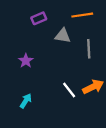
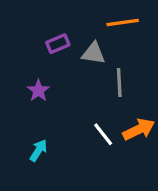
purple rectangle: (39, 18) -> (58, 44), moved
gray line: (89, 49) -> (119, 82), moved

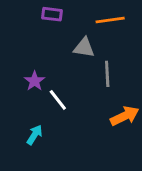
purple rectangle: (58, 44) -> (52, 14), moved, turned 30
white line: (103, 134) -> (58, 100), moved

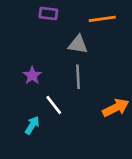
gray line: (107, 74) -> (78, 77), moved
white line: (58, 100) -> (54, 105), moved

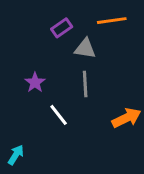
purple rectangle: (48, 13) -> (62, 28), moved, turned -42
cyan arrow: (32, 125) -> (16, 155), moved

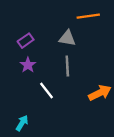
purple rectangle: (62, 28) -> (26, 41), moved
cyan arrow: (16, 155) -> (22, 123), moved

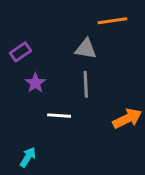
purple rectangle: (26, 41) -> (21, 52), moved
white line: (46, 91) -> (59, 116), turned -48

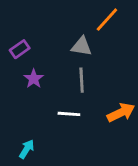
orange line: (112, 21) -> (107, 20), turned -40
white line: (59, 116) -> (69, 114), moved

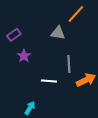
gray line: (82, 80) -> (69, 64), moved
cyan arrow: (27, 149) -> (30, 108), moved

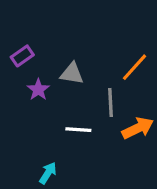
orange line: (76, 14) -> (135, 67), moved
gray triangle: (58, 33) -> (72, 74), moved

